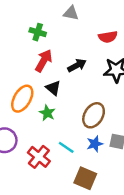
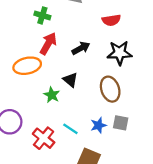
black triangle: (53, 88) -> (70, 80), moved
orange ellipse: (22, 99) -> (27, 66), moved, turned 48
brown ellipse: (94, 115) -> (110, 89), moved, turned -50

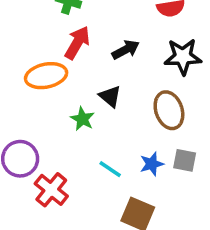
red cross: (44, 138) -> (51, 190), moved

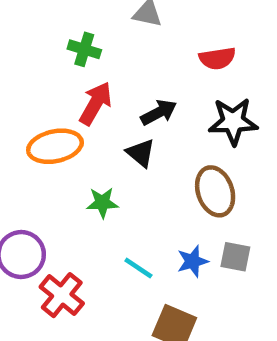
black triangle: (110, 96) -> (141, 153), moved
green star: (82, 119) -> (102, 203), turned -30

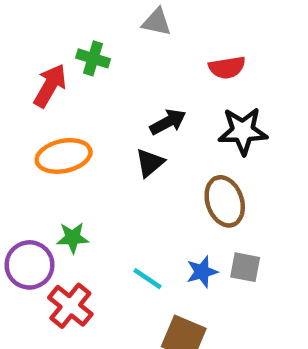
red arrow: (96, 103) -> (50, 86), moved
black triangle: (141, 153) -> (150, 163), turned 40
green star: (102, 203) -> (73, 238), moved

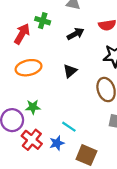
black arrow: (168, 122) -> (75, 34), moved
blue star: (202, 272) -> (57, 143), moved

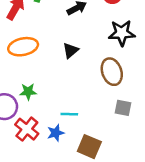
cyan line: (69, 127) -> (69, 114), turned -32

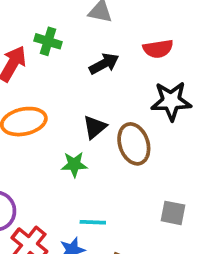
brown ellipse: (112, 72) -> (134, 144), moved
green star: (28, 92) -> (74, 164), moved

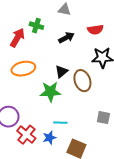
green star: (74, 164) -> (50, 92), size x1.5

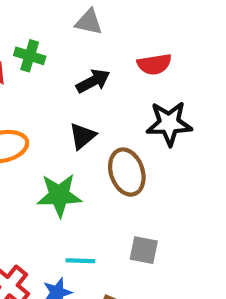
black triangle: (61, 72) -> (82, 136), moved
gray square: (103, 118) -> (144, 250), moved

